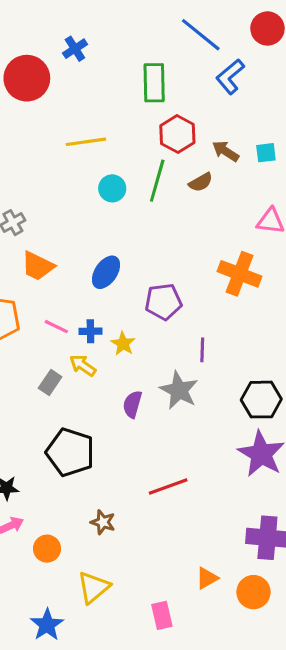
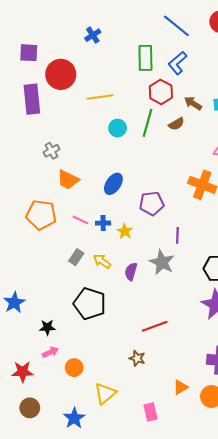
blue L-shape: (230, 77) -> (177, 63), moved
red circle: (27, 78) -> (61, 74), moved
yellow arrow: (83, 365) -> (102, 261), moved
brown star: (103, 522) -> (137, 358), moved

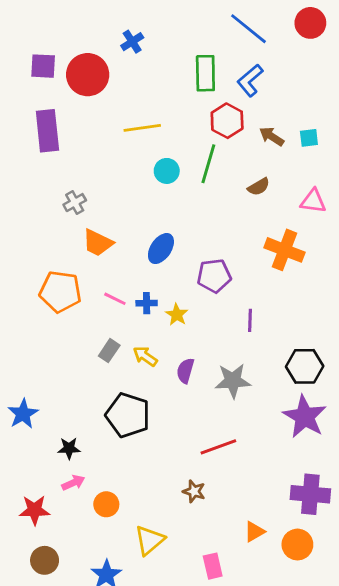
red circle: (61, 74) -> (88, 75), moved
brown semicircle: (176, 124) -> (259, 187), moved
gray star: (162, 262) -> (233, 381), moved, turned -30

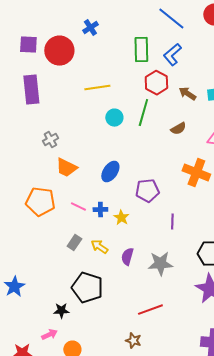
black star: (69, 448) -> (61, 311), moved

